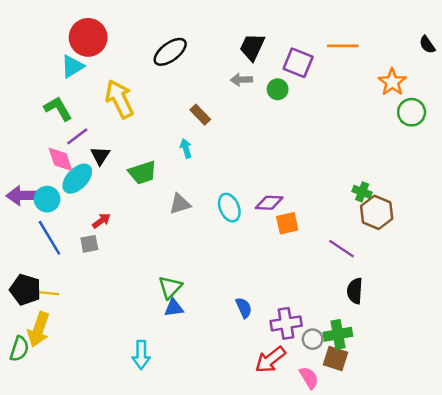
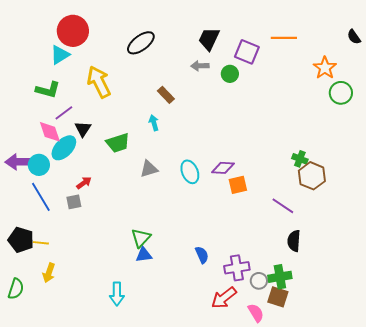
green L-shape: (58, 109) -> (48, 90), turned 135
yellow arrow: (39, 329) -> (49, 273), moved, size x0.7

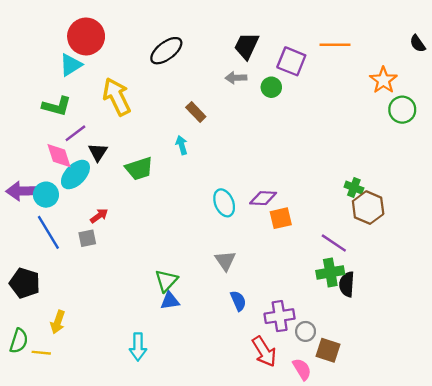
gray triangle: (149, 169) -> (225, 261), moved, turned -48
yellow line: (41, 243) -> (41, 353), moved
green cross: (280, 277) -> (330, 272), moved
red arrow: (224, 298) -> (264, 351), turned -84

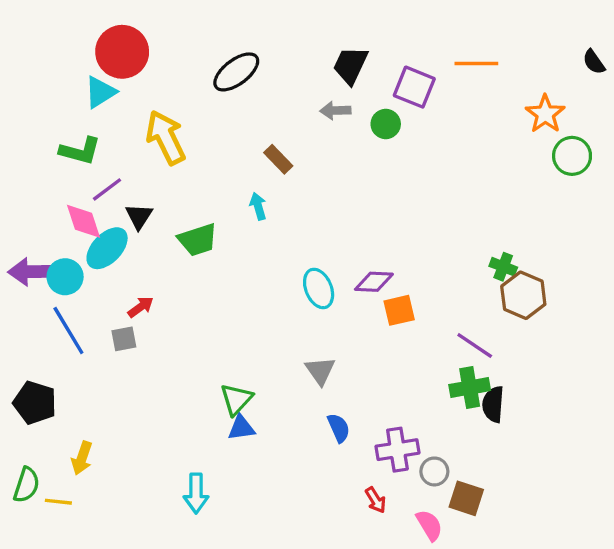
red arrow: (264, 351) -> (376, 500), size x0.6

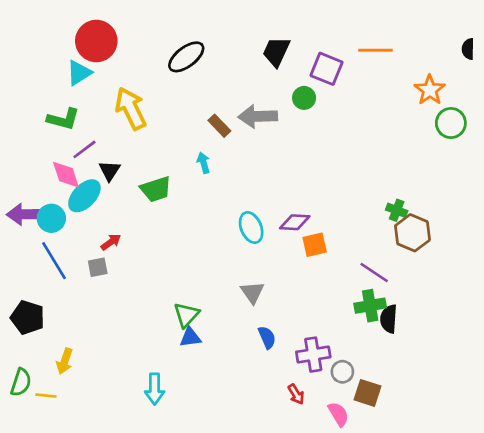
black semicircle: (594, 62) -> (468, 49), turned 36
gray arrow: (335, 111) -> (258, 116), moved, size x1.6

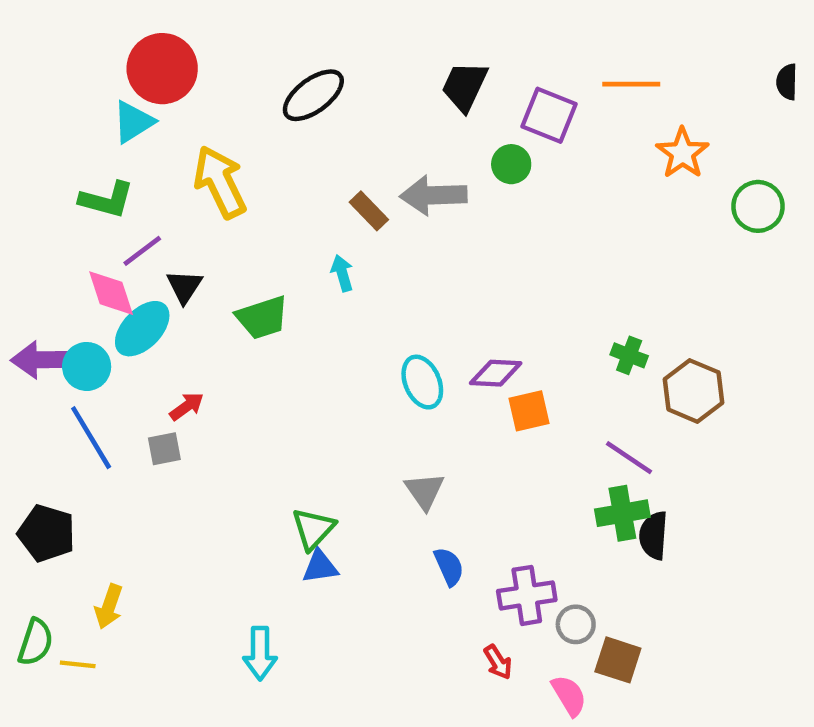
orange star: (430, 90) -> (682, 153), moved
green cross: (397, 210) -> (629, 355), moved

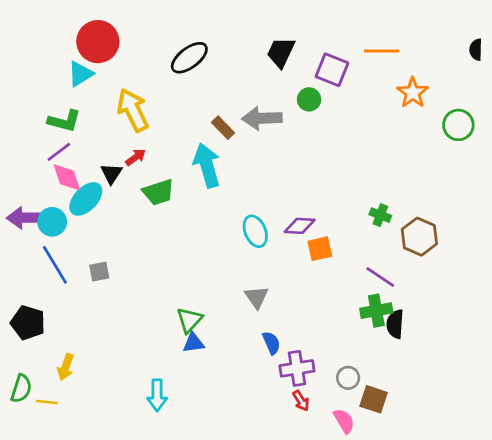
purple line: (142, 251) -> (59, 152), moved
cyan arrow: (342, 273) -> (207, 165), size x2.0
red arrow: (187, 406) -> (136, 157), moved
purple cross: (527, 595) -> (297, 368), moved

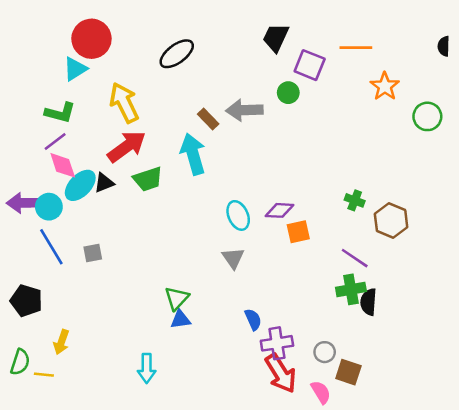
black trapezoid: (281, 52) -> (276, 37), moved
red arrow: (136, 157) -> (127, 147), size x2.0
black triangle: (111, 173) -> (104, 183), moved, turned 35
gray triangle: (257, 297) -> (233, 258), moved
red arrow: (301, 401) -> (281, 373), size x2.0

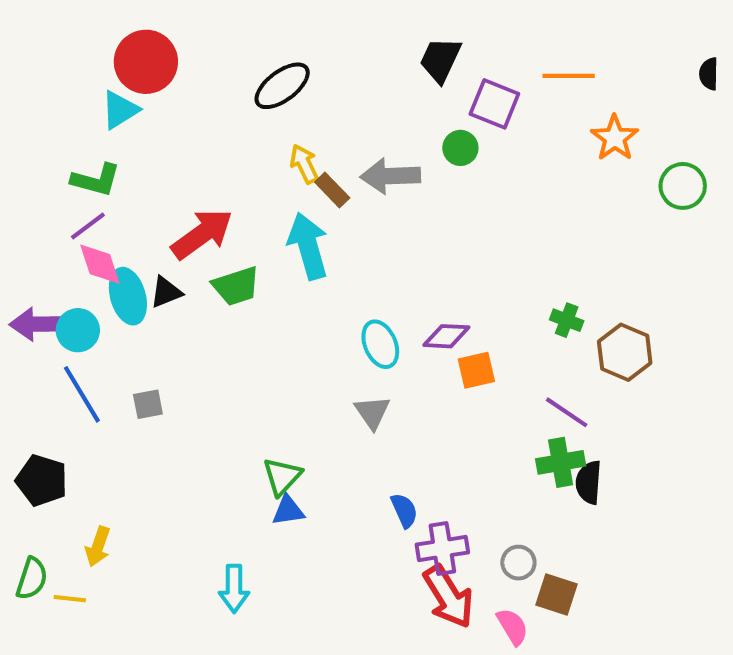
yellow arrow: (124, 103) -> (304, 164), moved, size x0.6
cyan ellipse: (80, 185) -> (128, 296), turned -60

